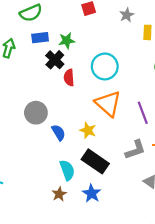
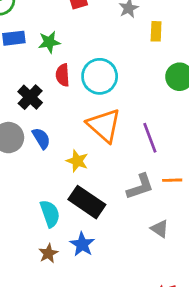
black cross: (55, 60) -> (30, 97), moved
red semicircle: (69, 78) -> (63, 75), moved
blue semicircle: (59, 132) -> (41, 138), moved
brown star: (59, 194) -> (48, 253), moved

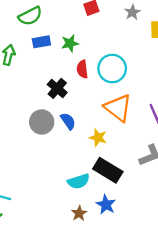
cyan semicircle: (50, 214) -> (79, 181), turned 95

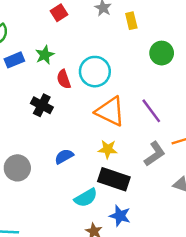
blue semicircle: (68, 121) -> (64, 156), moved, turned -72
gray circle: (42, 122) -> (17, 168), moved
yellow star: (98, 138) -> (108, 149), moved

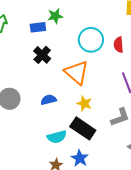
blue rectangle: (14, 60) -> (38, 27), moved
red semicircle: (64, 79) -> (119, 45), moved
orange triangle: (110, 111) -> (77, 73), moved

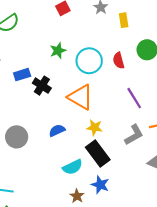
green star: (55, 16) -> (58, 51), moved
blue rectangle: (38, 27) -> (22, 75), moved
black rectangle: (83, 128) -> (98, 153), turned 30

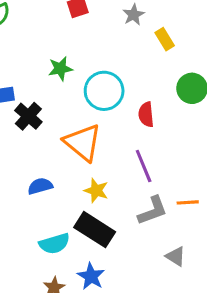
yellow rectangle: (124, 20) -> (165, 39), turned -32
red semicircle: (119, 60) -> (146, 114), moved
purple line: (134, 98) -> (144, 166), moved
black rectangle: (98, 153) -> (95, 230), turned -30

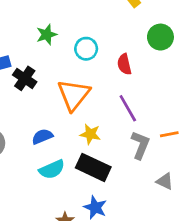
cyan circle: (104, 91) -> (86, 49), size x0.7
orange triangle: (83, 142) -> (74, 95), turned 36
gray L-shape: (153, 211) -> (140, 145), turned -40
cyan semicircle: (54, 244) -> (52, 169), moved

